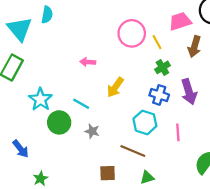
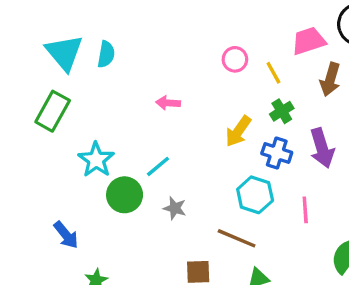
cyan semicircle: (47, 15) -> (106, 54), moved
pink circle: (132, 33) -> (235, 59), size x0.6
yellow arrow: (115, 87) -> (238, 131), moved
cyan line: (81, 104) -> (158, 166), turned -70

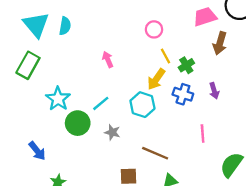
yellow line: (273, 73) -> (166, 56), moved
pink arrow: (168, 103) -> (108, 59), turned 63
purple arrow: (322, 148) -> (214, 91), size x0.6
cyan hexagon: (255, 195) -> (142, 105), moved

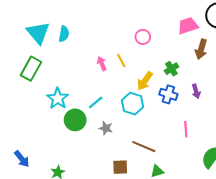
yellow line: (166, 56) -> (121, 60), moved
blue arrow: (37, 151) -> (22, 159), moved

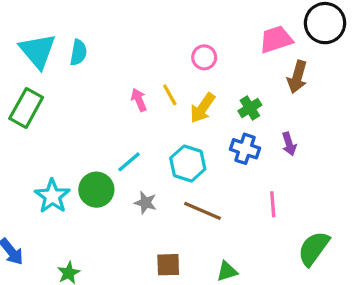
yellow arrow: (145, 81) -> (203, 108), moved
cyan star: (58, 98) -> (52, 196), moved
brown line: (144, 147) -> (203, 211), moved

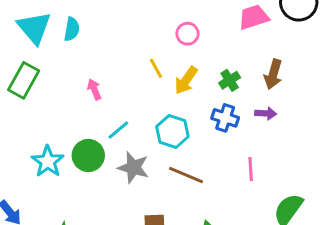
brown arrow: (297, 77) -> (273, 74), moved
pink arrow: (139, 100) -> (94, 89), moved
purple arrow: (289, 144) -> (266, 113), turned -70
gray star: (145, 203) -> (133, 168), size x1.5

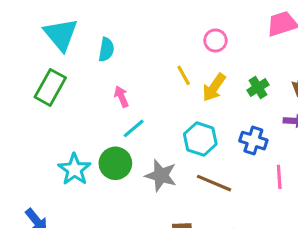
cyan semicircle: (72, 29) -> (106, 50), moved
blue cross: (225, 118) -> (253, 141), moved
cyan line: (118, 130) -> (134, 128), moved

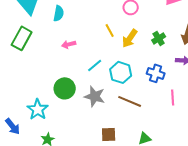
pink arrow: (121, 97) -> (69, 44), turned -80
cyan line: (134, 128) -> (95, 65), moved
cyan star: (74, 169) -> (38, 109), moved

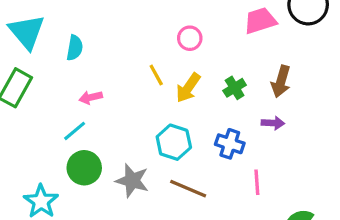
cyan line: (95, 65) -> (75, 131), moved

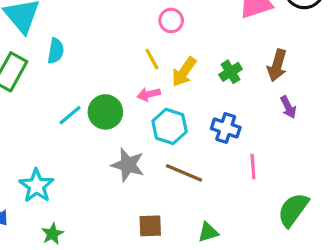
pink circle: (190, 38) -> (171, 20), moved
cyan semicircle: (75, 48) -> (56, 51), moved
pink arrow: (91, 97) -> (149, 94), moved
purple arrow: (273, 123) -> (288, 107), moved, turned 60
green circle: (84, 168) -> (105, 112), moved

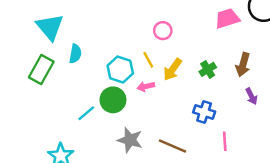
cyan line: (70, 115) -> (86, 113), moved
cyan hexagon: (170, 126) -> (120, 69), moved

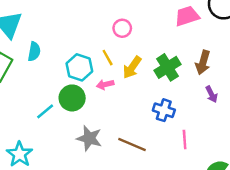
green cross: (208, 69) -> (167, 67), size x1.5

